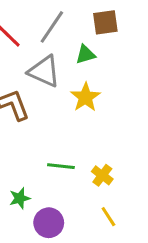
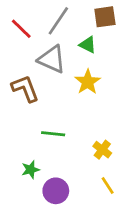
green triangle: (85, 54) -> (88, 45), turned 42
green line: (61, 166) -> (53, 134), moved

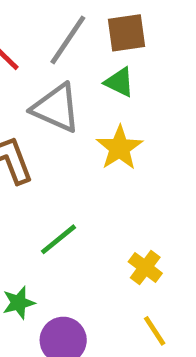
brown square: (105, 17) -> (127, 33), moved
green line: (53, 134) -> (58, 239), turned -45

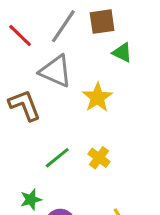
green triangle: (119, 82) -> (122, 53), moved
yellow cross: (145, 267) -> (99, 158), moved

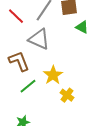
yellow star: (97, 97) -> (53, 75), moved
green line: (57, 158) -> (28, 86), moved

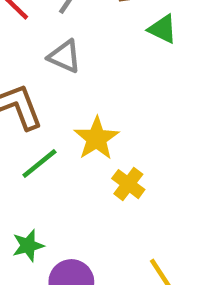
gray triangle: (39, 39) -> (65, 56), size x0.7

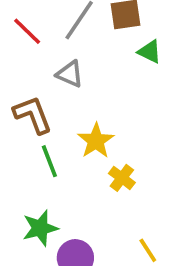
green line: (39, 163) -> (49, 161), turned -72
green star: (28, 246) -> (40, 228), size x1.4

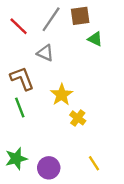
green line: (49, 161) -> (20, 107), moved
green star: (40, 228) -> (16, 159), moved

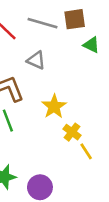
gray line: (51, 19) -> (43, 23), turned 72
yellow line: (94, 163) -> (86, 151), moved

